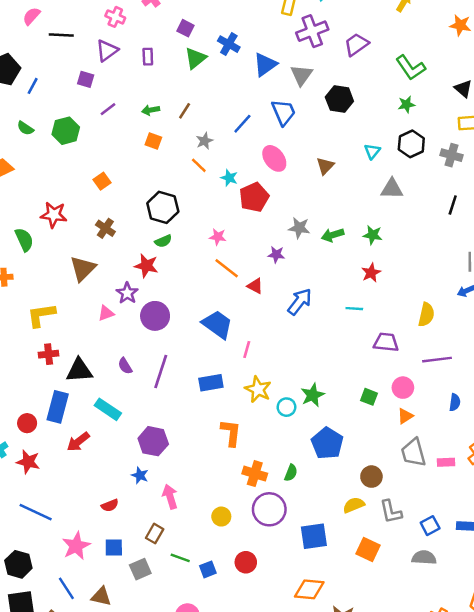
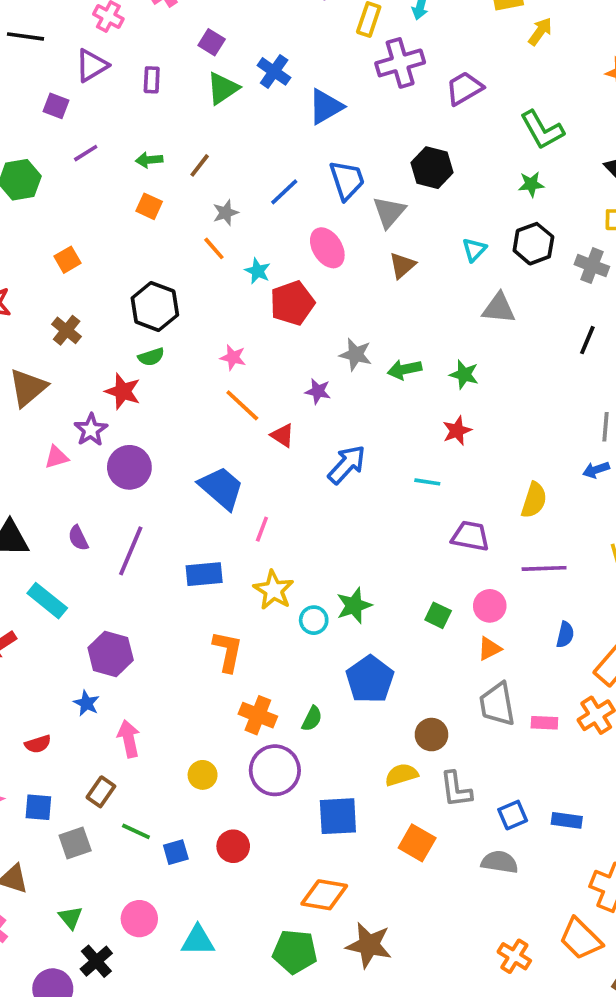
gray triangle: (301, 75) -> (389, 212), moved

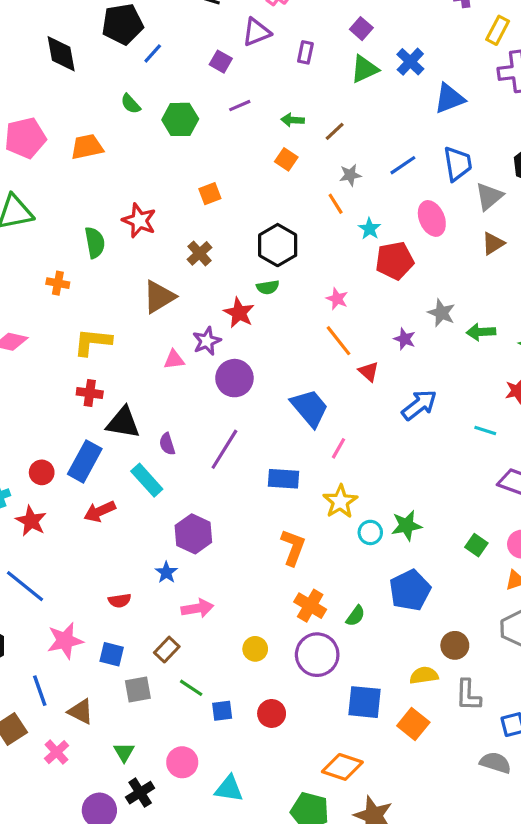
purple semicircle: (78, 538) -> (167, 444), moved
pink arrow: (129, 739) -> (197, 608), turned 84
orange square: (417, 843) -> (413, 724), moved

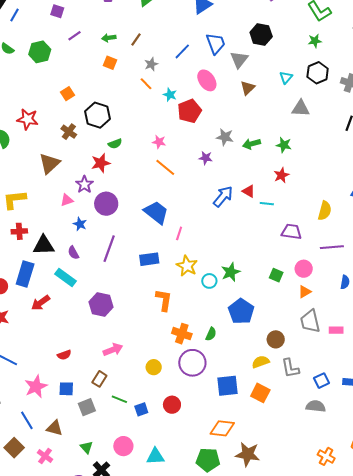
black hexagon: (278, 245) -> (97, 115), moved
red star: (239, 313) -> (101, 163), turned -30
red triangle: (369, 372) -> (249, 191), moved
blue star: (166, 572) -> (80, 224), moved

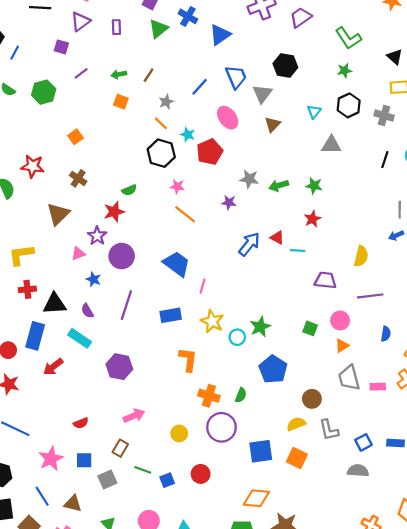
black hexagon: (97, 115) -> (161, 153), moved

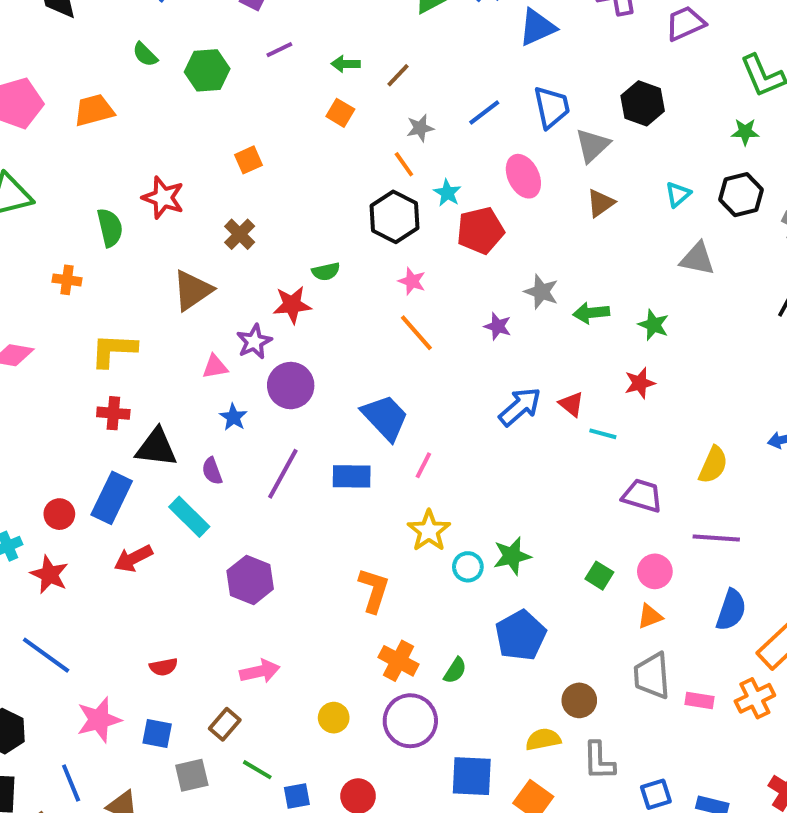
blue rectangle: (171, 315) -> (352, 476), moved
blue semicircle: (386, 334) -> (731, 610), size x1.5

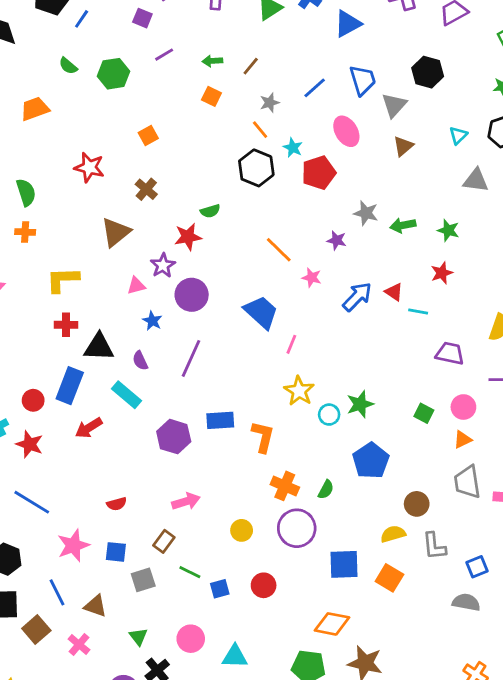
green semicircle: (110, 228) -> (26, 192), moved
pink star: (412, 281) -> (312, 278), moved
blue rectangle: (352, 476) -> (220, 420), moved

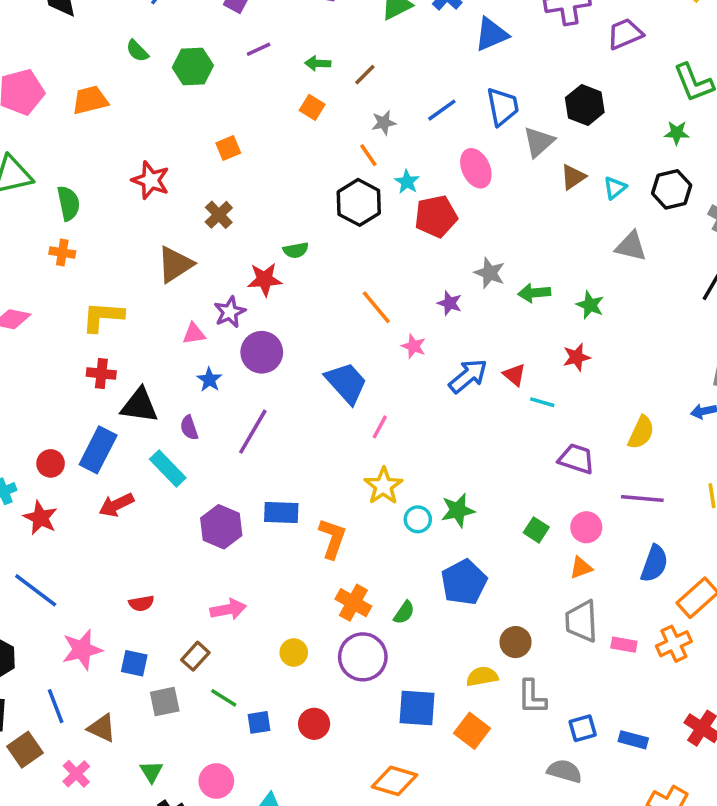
brown triangle: (403, 146) -> (573, 177), moved

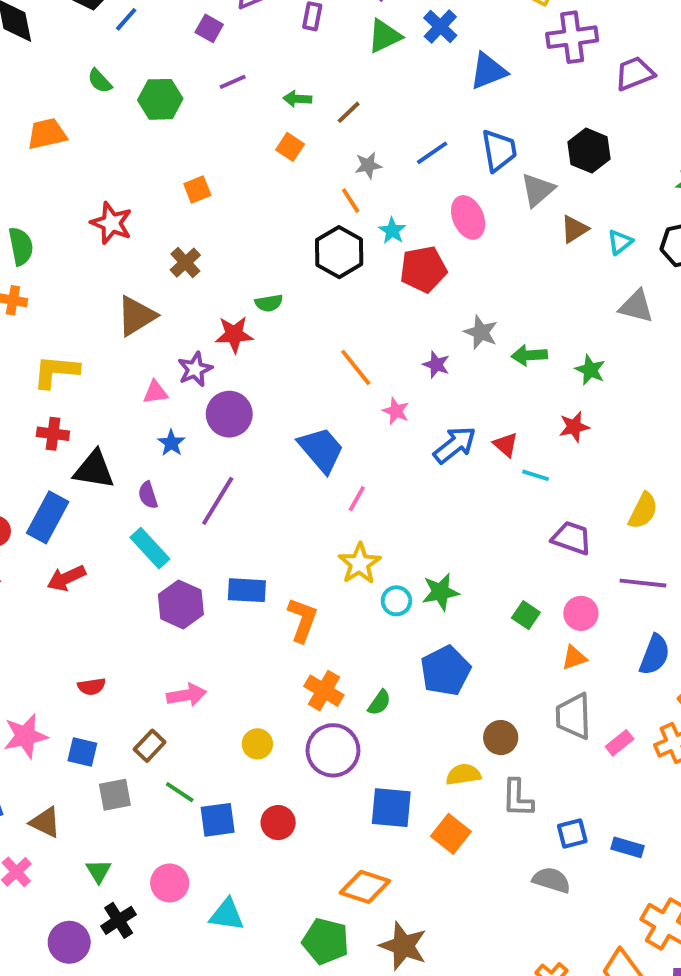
cyan rectangle: (168, 469) -> (150, 548), moved
pink rectangle: (624, 645) -> (619, 743), turned -50
blue square: (259, 722) -> (218, 820), size x1.4

